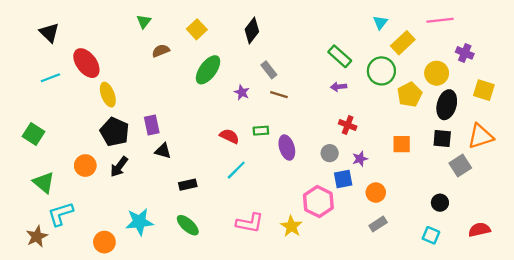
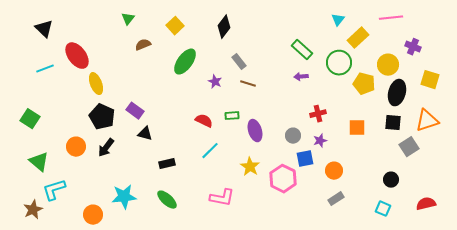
yellow pentagon: (410, 95) -> (364, 84), turned -30
purple rectangle: (152, 125) -> (135, 111), turned -42
red cross: (348, 125) -> (318, 114), moved, turned -35
yellow star: (291, 226) -> (250, 167), moved

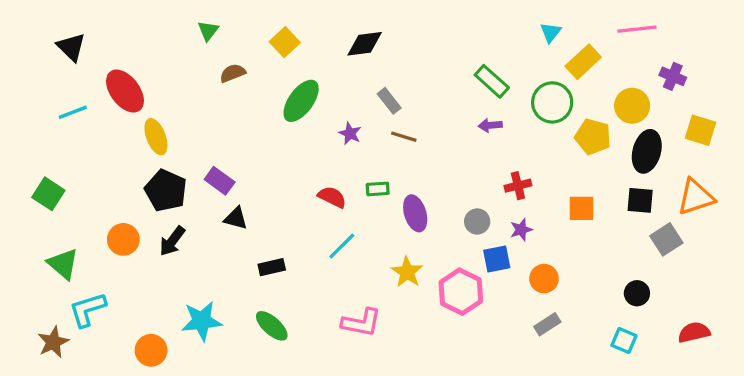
black diamond: (224, 27) -> (365, 44), turned 45

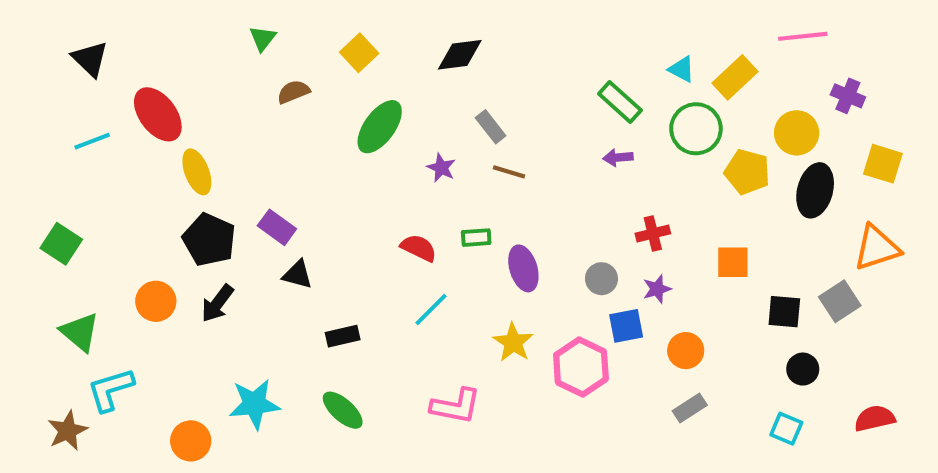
cyan triangle: (551, 32) -> (682, 69), moved, turned -40
black square: (640, 200) -> (784, 312), moved

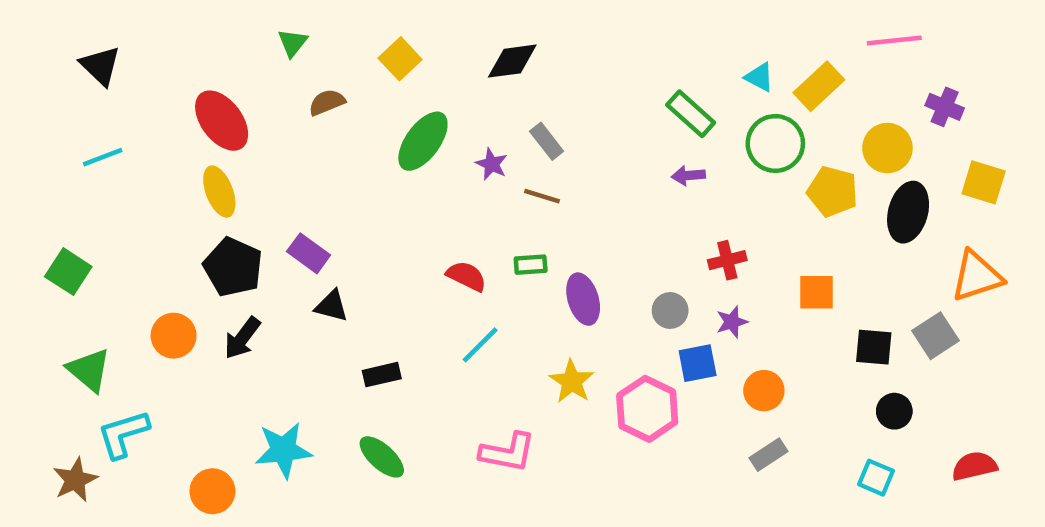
red ellipse: (158, 114) -> (222, 121), moved
purple star: (441, 168) -> (492, 164), moved
brown line: (509, 172) -> (542, 196), moved

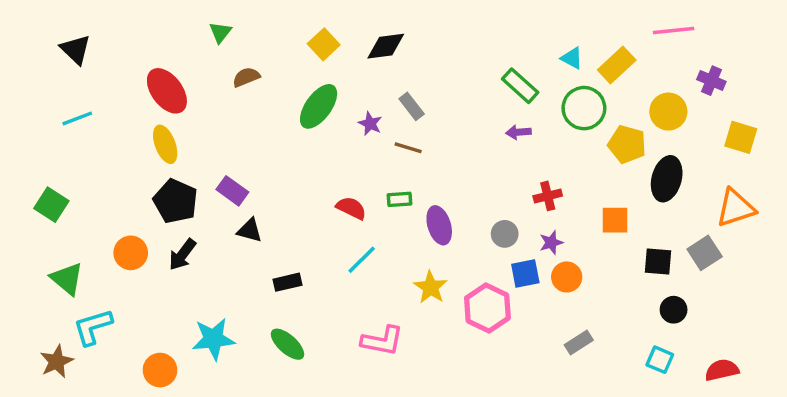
yellow square: (400, 59) -> (324, 44), moved
black ellipse: (908, 212) -> (667, 179), moved
orange circle: (764, 391) -> (567, 277), moved
red semicircle: (974, 466) -> (722, 370), moved

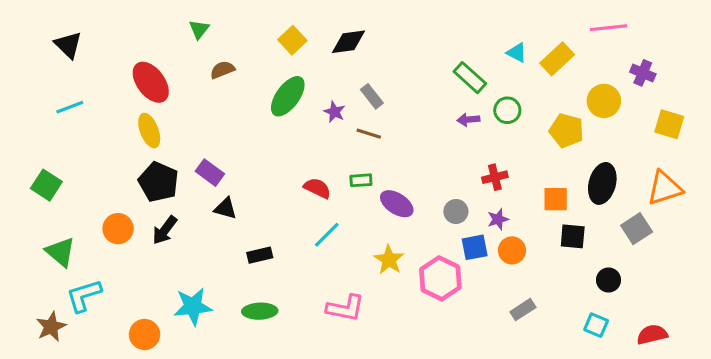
green circle: (584, 108) -> (507, 110), moved, size x0.7
black ellipse: (667, 179) -> (602, 183), moved
purple ellipse: (439, 225) -> (397, 204), turned -40
black square: (658, 261) -> (573, 236), moved
green ellipse: (288, 344) -> (260, 311), turned -44

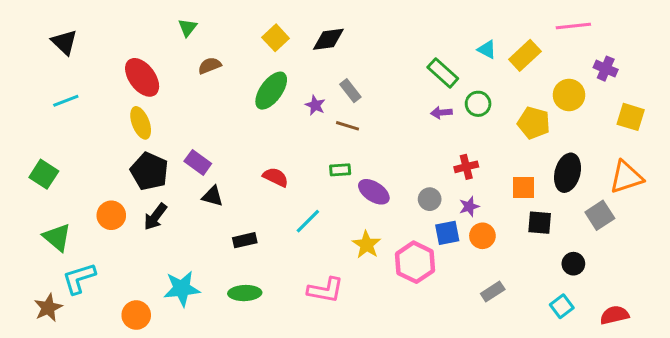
red semicircle: (317, 188) -> (276, 177), moved
cyan square: (596, 325) -> (562, 306), turned 30

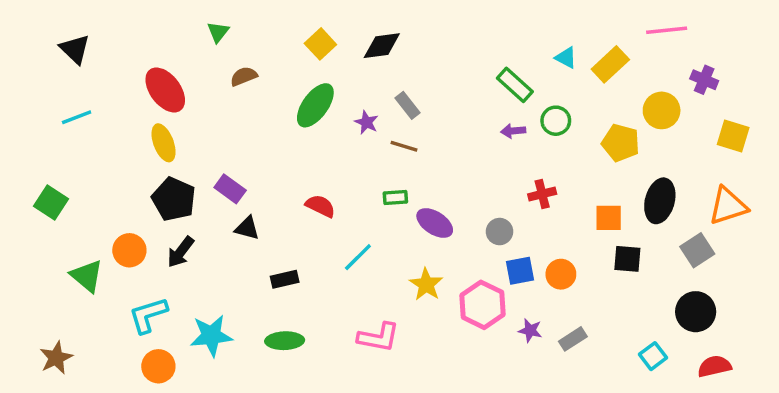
purple star: (469, 206) -> (530, 330), moved, turned 30
green triangle: (57, 237) -> (87, 276), moved
black circle: (573, 264) -> (696, 312), moved, size x1.5
cyan L-shape: (79, 278) -> (148, 315), moved

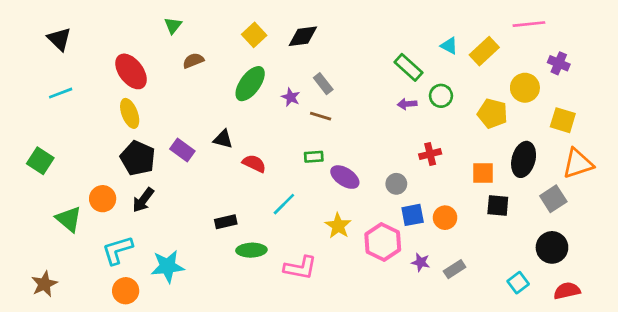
yellow square: (733, 136) -> (563, 120), moved
black triangle: (247, 228) -> (223, 139), moved
green ellipse: (285, 341) -> (251, 250), moved

